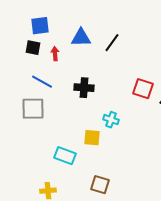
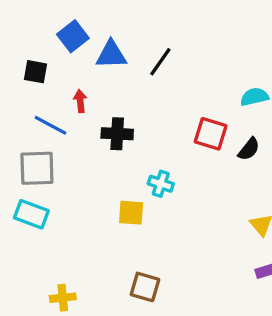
blue square: (40, 26) -> (73, 36), moved, turned -30
red arrow: (55, 54) -> (80, 101), moved
cyan rectangle: (65, 156) -> (31, 214), moved

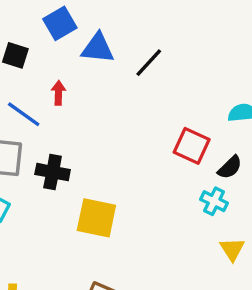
black cross: (117, 134) -> (53, 172), moved
cyan cross: (161, 184) -> (214, 201), moved
yellow square: (131, 213) -> (96, 218), size x1.4

